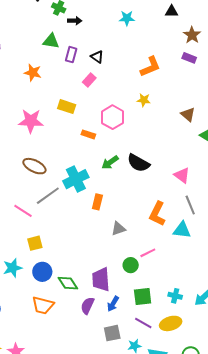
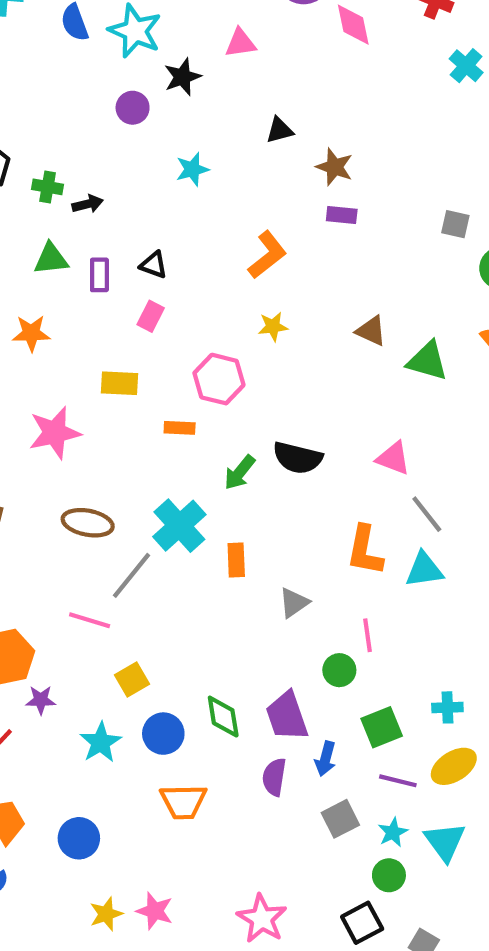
pink line: (148, 253) -> (368, 635), turned -56
green diamond: (68, 283) -> (223, 717), moved, turned 40

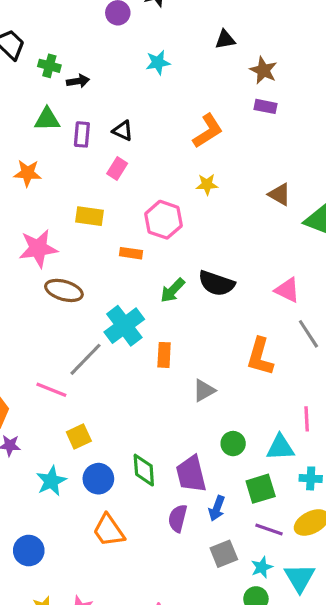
brown ellipse: (88, 523) -> (64, 290), moved
cyan triangle: (424, 570) -> (280, 447), moved
pink line: (368, 635) -> (307, 419), moved
orange trapezoid: (183, 802) -> (109, 530), turned 51

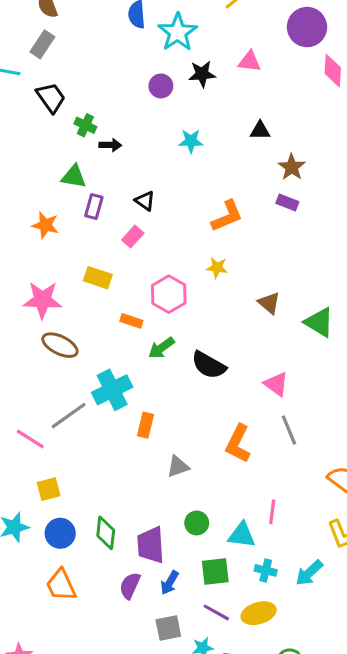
purple rectangle: (82, 134) -> (94, 207), moved
brown triangle: (279, 194) -> (269, 303), moved
green arrow: (172, 290) -> (161, 348), moved

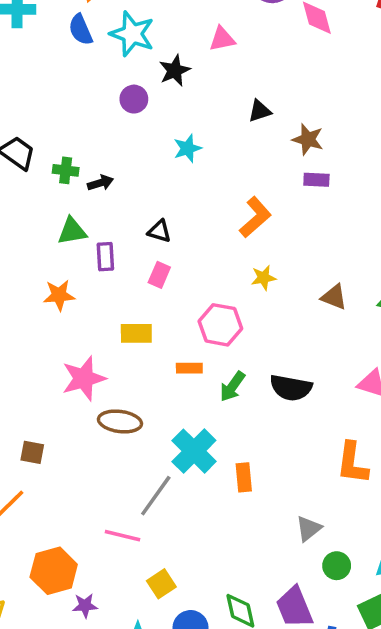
gray triangle: (178, 467) -> (309, 528), moved

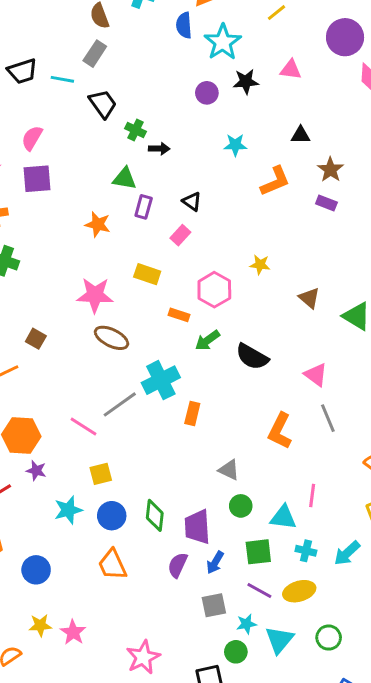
orange L-shape: (255, 217) -> (275, 181), moved
gray triangle: (309, 528) -> (229, 470), turned 45

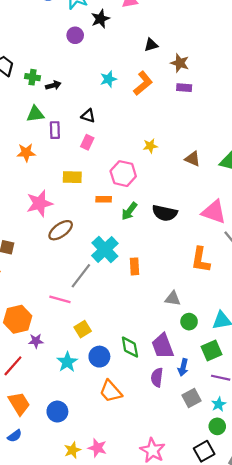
cyan star: (235, 145) -> (108, 79), moved
brown ellipse: (112, 338) -> (61, 230), turned -45
pink triangle: (316, 375) -> (214, 212), size x1.4

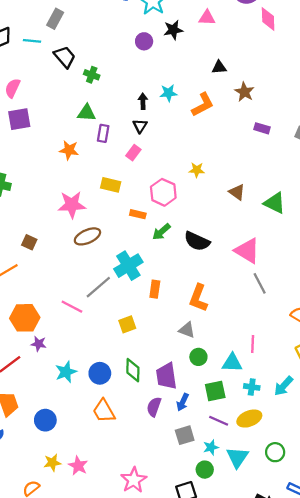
black arrow: (53, 85) -> (143, 101), moved, turned -88
purple rectangle: (184, 88) -> (262, 128), moved
black triangle: (88, 116) -> (140, 126), turned 32
orange L-shape: (201, 260) -> (198, 298), moved
yellow square: (83, 329) -> (127, 324), moved

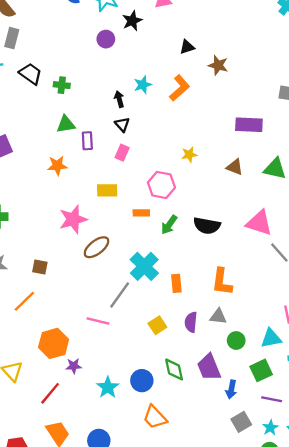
purple rectangle: (262, 128) -> (249, 125), moved, size x1.6
purple semicircle: (154, 407) -> (191, 322), moved

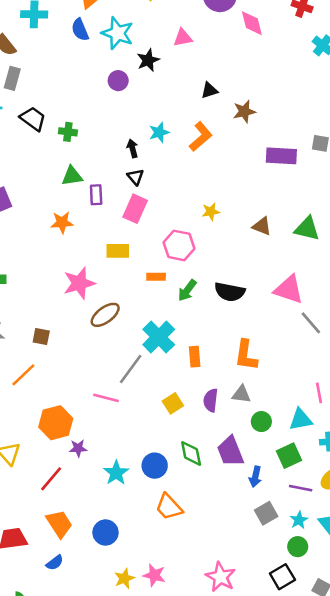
brown star: (218, 65) -> (244, 111), turned -30
purple rectangle: (249, 125) -> (281, 156), moved
pink rectangle: (122, 153) -> (135, 209), size x1.5

